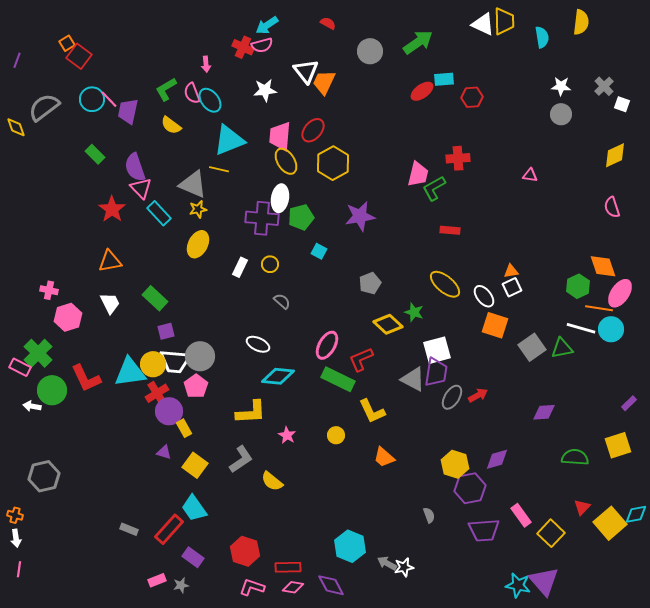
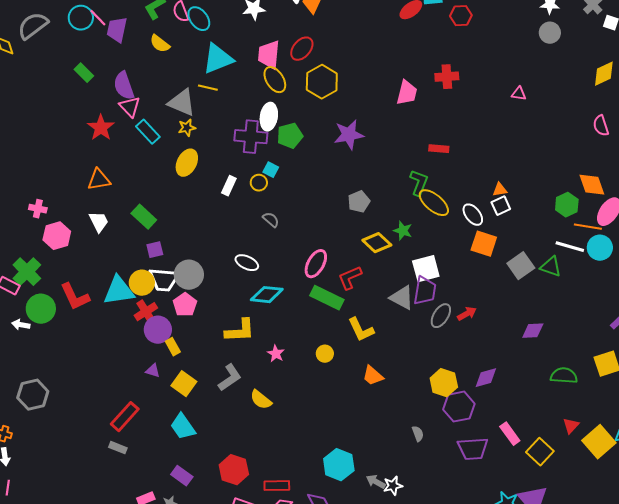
green L-shape: (434, 188) -> (419, 183), moved, turned 140
cyan square: (319, 251) -> (271, 170), moved
green triangle: (562, 348) -> (551, 267), turned 30
red rectangle: (169, 529) -> (125, 417), moved

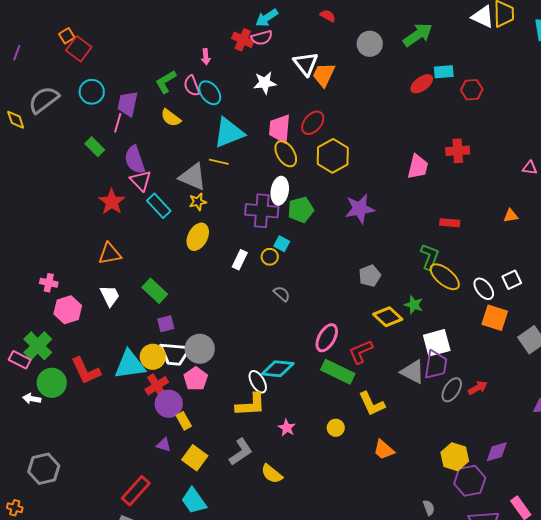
pink line: (98, 18) -> (118, 123), moved, turned 60
orange triangle: (500, 190) -> (511, 216), moved
white ellipse: (247, 263) -> (258, 382), moved, turned 35

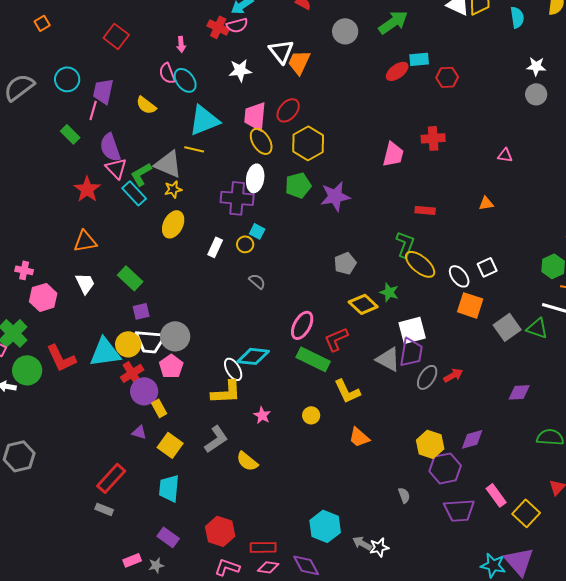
red square: (79, 49) -> (116, 36), moved
green L-shape: (166, 82) -> (141, 174), moved
green pentagon: (301, 210) -> (298, 185), moved
cyan trapezoid: (194, 501) -> (169, 488), turned 40

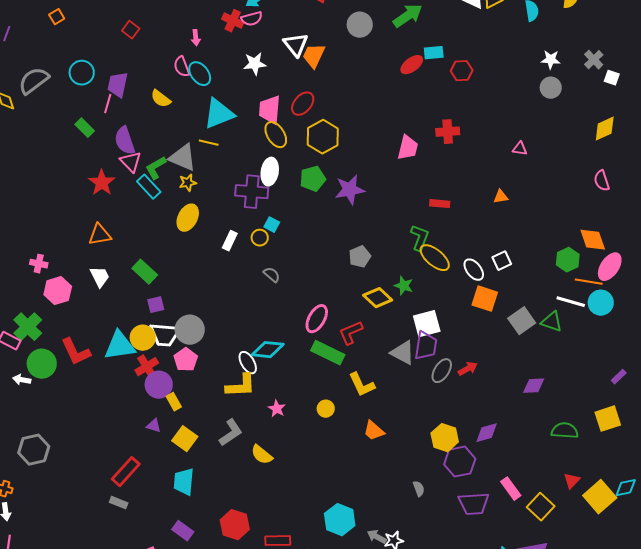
red square: (116, 36) -> (131, 30), size x0.7

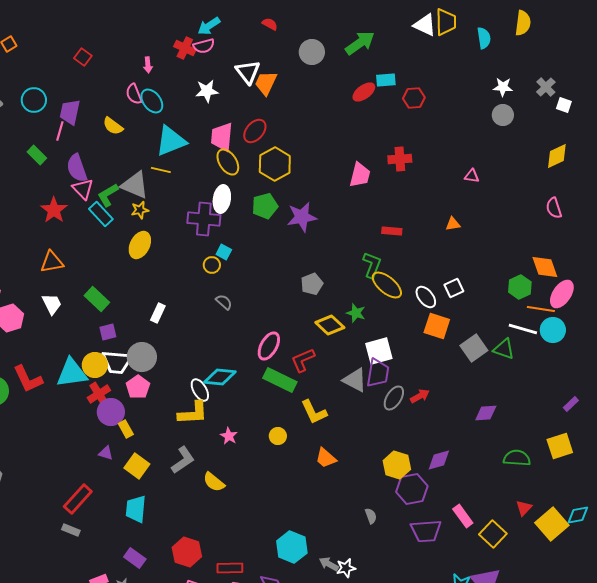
white rectangle: (230, 241) -> (158, 313), moved

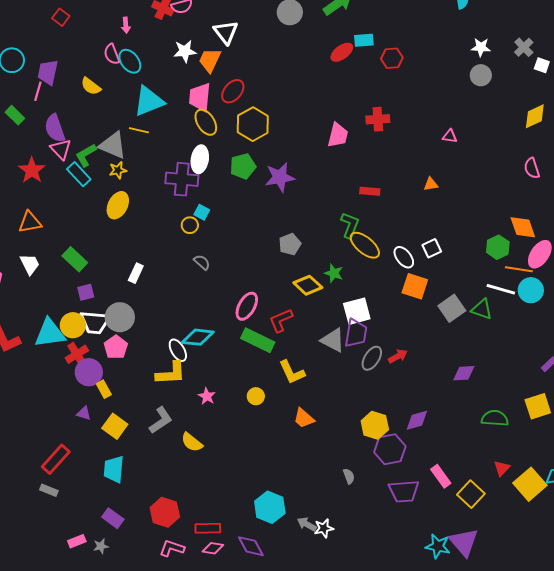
orange trapezoid: (266, 83) -> (210, 60), moved

